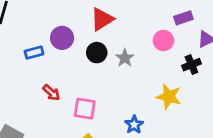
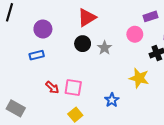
purple circle: (62, 38) -> (43, 29), moved
blue rectangle: (34, 53) -> (37, 55), moved
red arrow: (51, 93) -> (52, 88), moved

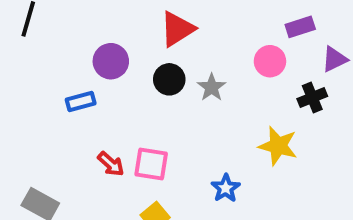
purple circle: (43, 29) -> (111, 61), moved

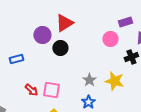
purple circle: (111, 61) -> (42, 35), moved
gray star: (212, 87) -> (89, 80), moved

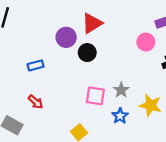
yellow star: (114, 81) -> (151, 105), moved
red arrow: (31, 90) -> (36, 102), moved
pink square: (51, 90) -> (95, 96), moved

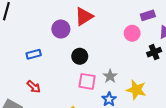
black circle: (87, 53) -> (80, 56), moved

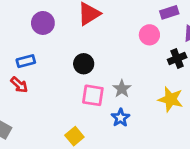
purple circle: (61, 29) -> (43, 23), moved
red arrow: (34, 87) -> (19, 85), moved
yellow star: (136, 90) -> (170, 99), moved

